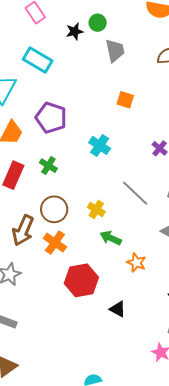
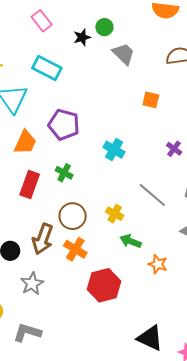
gray trapezoid: (115, 51) -> (124, 54), turned -30
orange square: (125, 100) -> (151, 100), moved
black triangle: (118, 309) -> (150, 338), moved, size x1.6

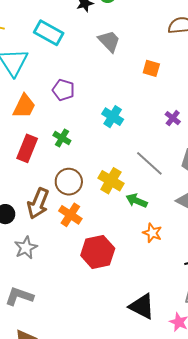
gray trapezoid: (124, 54) -> (109, 41), moved
purple pentagon: (64, 125) -> (63, 90), size x0.7
yellow cross: (115, 214) -> (111, 181), size x1.4
green arrow: (131, 241) -> (137, 201), moved

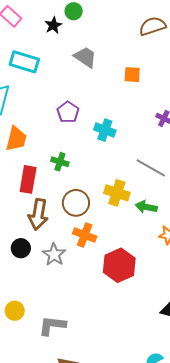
purple pentagon: (63, 90) -> (68, 112), moved, turned 30
brown arrow: (38, 203) -> (38, 214), moved
gray star: (26, 248) -> (54, 255), moved

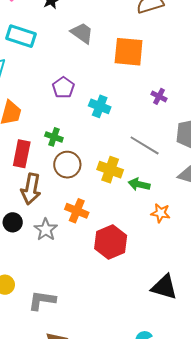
orange square: (132, 75) -> (129, 52), size x1.8
brown circle: (76, 203) -> (67, 165), moved

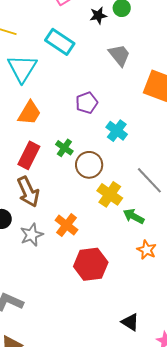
brown circle: (67, 165) -> (89, 165), moved
brown arrow: (31, 189) -> (28, 192), turned -52
black triangle: (164, 287) -> (130, 322), size x0.7

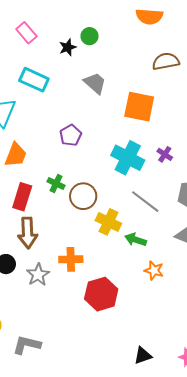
cyan cross: (117, 131) -> (128, 158), moved, size x1.5
brown arrow: (28, 192) -> (28, 233), turned 32
orange cross: (66, 225) -> (71, 259), turned -30
black triangle: (130, 322) -> (143, 356), moved, turned -42

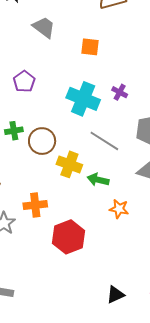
orange square: (139, 107) -> (90, 47), size x0.6
green cross: (56, 183) -> (14, 131), turned -30

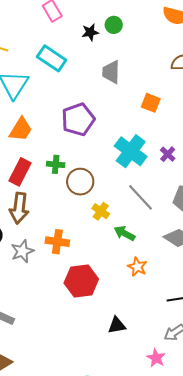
gray trapezoid: (44, 27) -> (111, 72), turned -140
purple pentagon: (24, 81) -> (78, 119), size x1.5
yellow cross: (69, 164) -> (101, 211), size x0.7
black triangle: (115, 295) -> (117, 325), moved

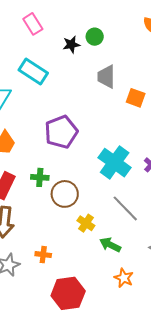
gray trapezoid: (111, 72) -> (106, 77), moved
orange square: (151, 103) -> (136, 98), moved
orange cross: (57, 242) -> (43, 255), size x0.7

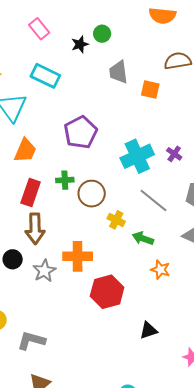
cyan cross: (115, 163) -> (137, 156), turned 36
orange cross: (43, 255) -> (78, 256), size x1.8

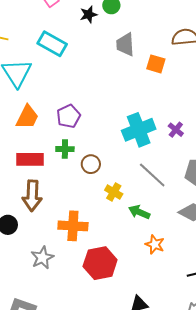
purple pentagon: (81, 132) -> (69, 116), moved, size x0.7
red rectangle: (31, 193) -> (30, 159), turned 68
brown circle: (92, 194) -> (91, 164), size x0.7
gray star: (44, 271) -> (42, 258), moved

